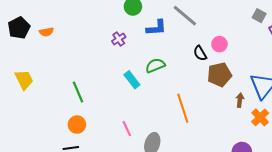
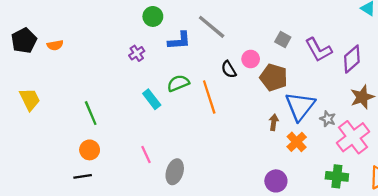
gray square: (259, 16) -> (283, 39), moved
brown pentagon: (219, 75) -> (274, 77), moved, turned 30
orange line: (183, 108) -> (209, 97), moved

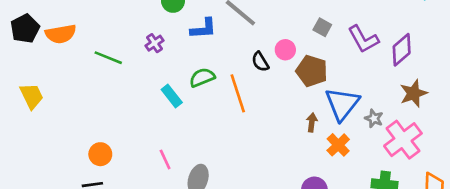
orange semicircle: (55, 45) -> (61, 34), size x1.6
green line: (91, 113) -> (108, 58), moved, turned -45

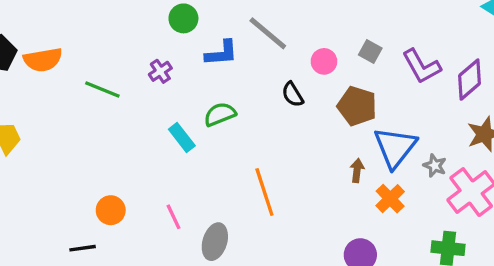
pink circle: (285, 50) -> (324, 61), moved
orange line: (238, 93) -> (264, 192), moved
orange circle: (100, 154) -> (111, 210), moved

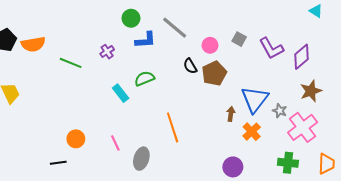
green circle: (183, 18) -> (131, 18), moved
brown pentagon: (357, 106) -> (214, 73), moved, turned 30

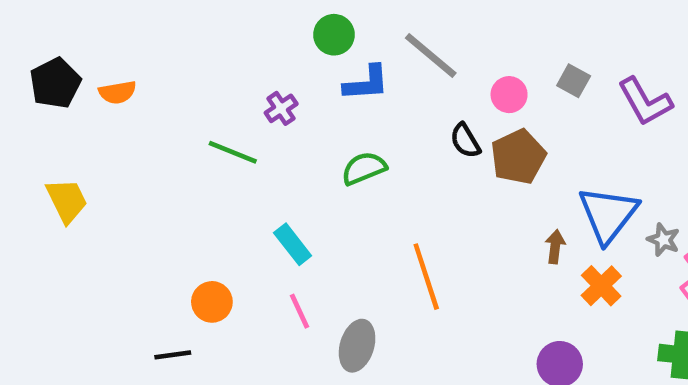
orange semicircle: (33, 44) -> (117, 92), size x0.7
green line: (71, 63) -> (233, 152), moved
cyan rectangle: (121, 93) -> (293, 244), moved

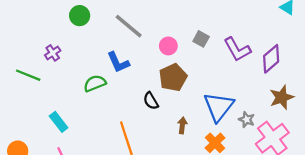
blue L-shape: (366, 83) -> (118, 62), moved, turned 70
black semicircle: (465, 141) -> (151, 101), moved
brown arrow: (555, 247) -> (182, 125), moved

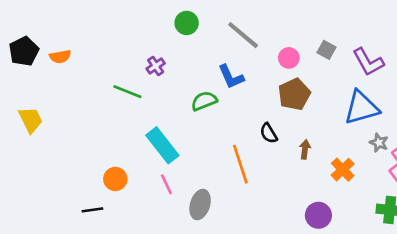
black semicircle: (151, 101) -> (269, 133), moved
blue triangle: (219, 107) -> (361, 108), moved, turned 36
cyan rectangle: (59, 122) -> (162, 145), size x1.5

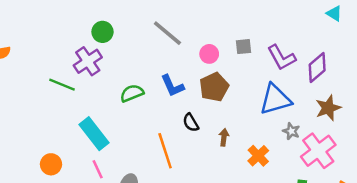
green circle: (187, 23) -> (102, 32), moved
gray square: (326, 50) -> (243, 47), turned -35
purple cross: (156, 66) -> (88, 61), size x1.6
blue L-shape: (231, 77) -> (172, 86), moved

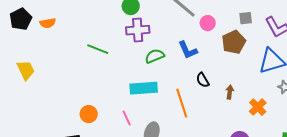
pink circle: (209, 54) -> (208, 23), moved
purple cross: (88, 61) -> (138, 30), moved, turned 30
brown pentagon: (214, 87) -> (234, 42), moved
cyan rectangle: (94, 134) -> (144, 88), moved, turned -56

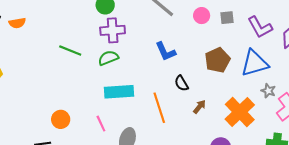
pink circle: (208, 23) -> (202, 16), moved
brown pentagon: (234, 42) -> (217, 60), moved
green semicircle: (155, 56) -> (108, 58), moved
brown arrow: (230, 92) -> (199, 107), moved, turned 32
orange cross: (258, 107) -> (240, 112), size x1.6

